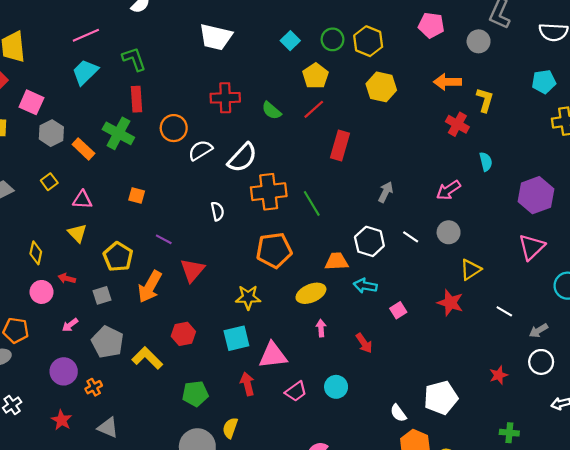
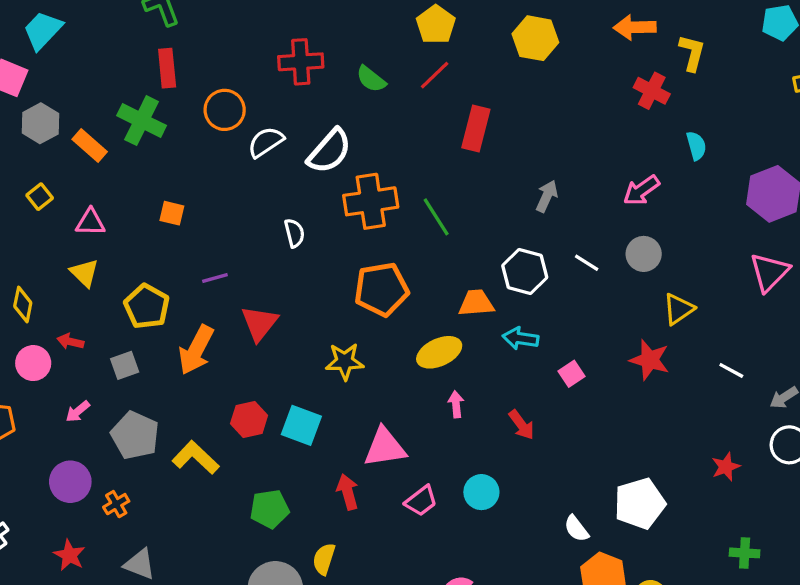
cyan trapezoid: (85, 72) -> (43, 30), moved
purple line: (164, 239) -> (215, 278), turned -42
cyan square: (236, 338) -> (301, 425), moved, turned 36

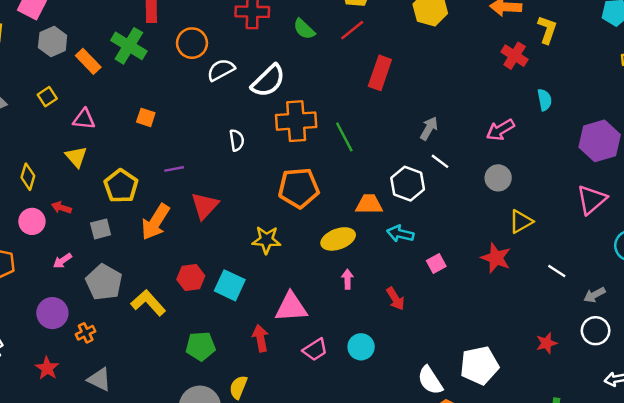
white line: (587, 263) -> (440, 161), moved
white semicircle: (576, 529) -> (430, 380), size x1.4

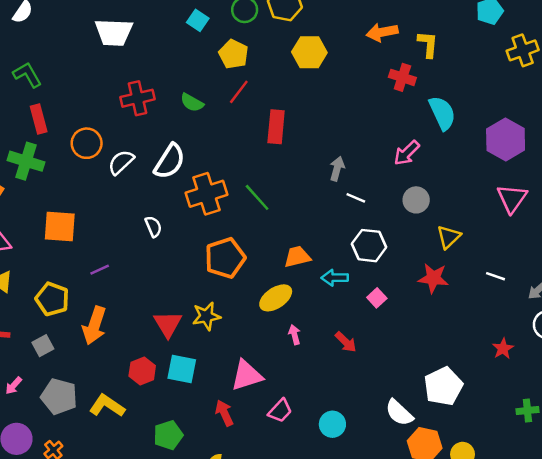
cyan semicircle: (545, 100) -> (442, 113), size x1.6
orange square: (146, 117) -> (60, 227), size x1.8
white hexagon: (408, 184) -> (369, 246), moved
red triangle: (205, 206) -> (168, 324), moved
cyan circle: (361, 347) -> (332, 424), moved

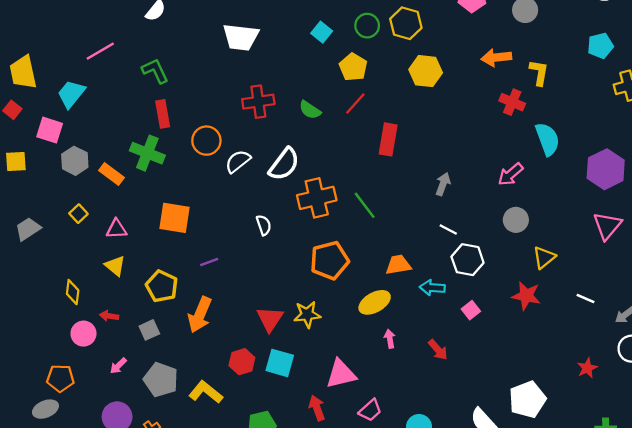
white line: (356, 198) -> (448, 230), moved

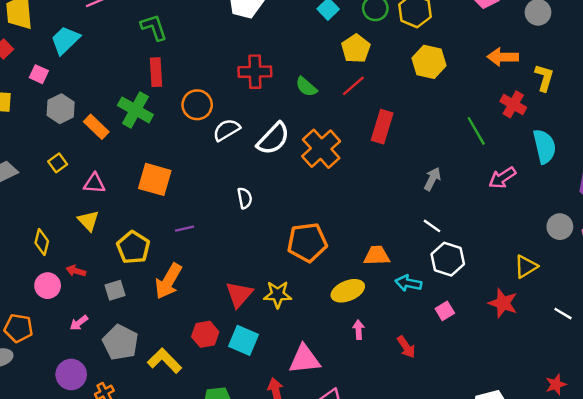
pink square: (50, 130) -> (39, 74), size x0.7
orange cross: (317, 198) -> (321, 149), moved, turned -36
green line: (365, 205) -> (476, 131), moved
gray circle: (516, 220) -> (560, 227), moved

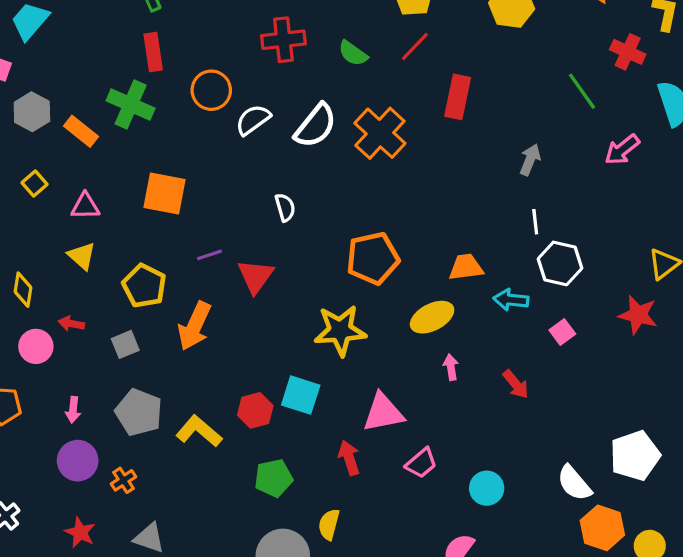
white line: (432, 226) -> (535, 222), turned 54
red triangle: (239, 294) -> (256, 276), moved
yellow star: (278, 294) -> (340, 330), size x1.4
pink arrow: (79, 323) -> (73, 410), moved, turned -42
red hexagon: (205, 334) -> (255, 410), moved

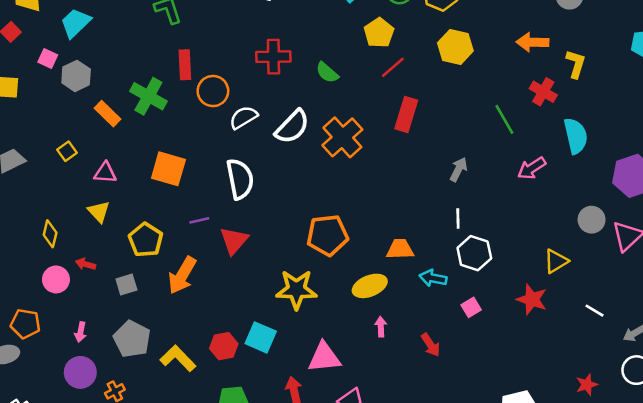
red line: (415, 47) -> (393, 67), moved
red rectangle: (153, 52) -> (185, 65), moved
gray hexagon: (32, 112) -> (76, 76), moved
white semicircle: (285, 207) -> (240, 179), moved, size x1.8

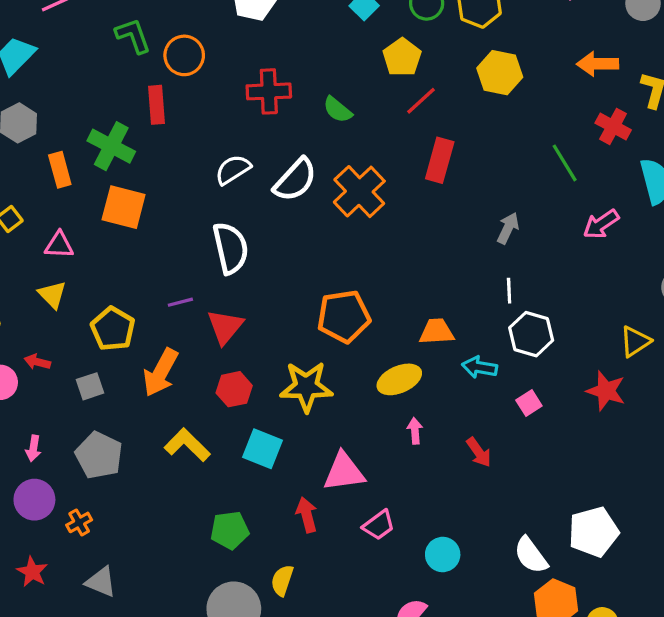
orange circle: (213, 91) -> (184, 55), moved
orange rectangle: (107, 114) -> (60, 170), turned 32
orange square: (168, 169) -> (124, 207), moved
red hexagon: (224, 346) -> (234, 389), moved
yellow L-shape: (178, 358) -> (187, 445), moved

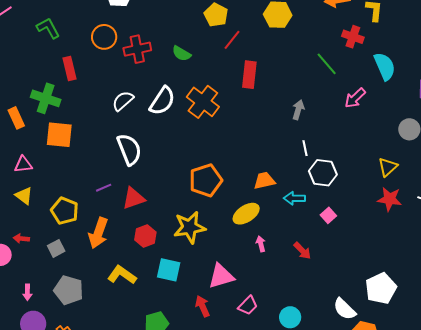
orange circle: (184, 55) -> (104, 37), moved
red triangle: (225, 327) -> (134, 198), turned 40
red star: (606, 391) -> (390, 199), moved

